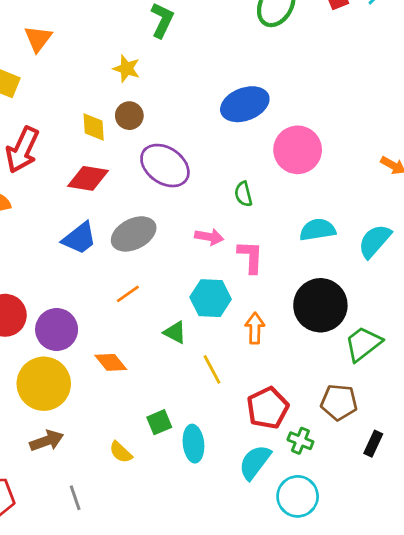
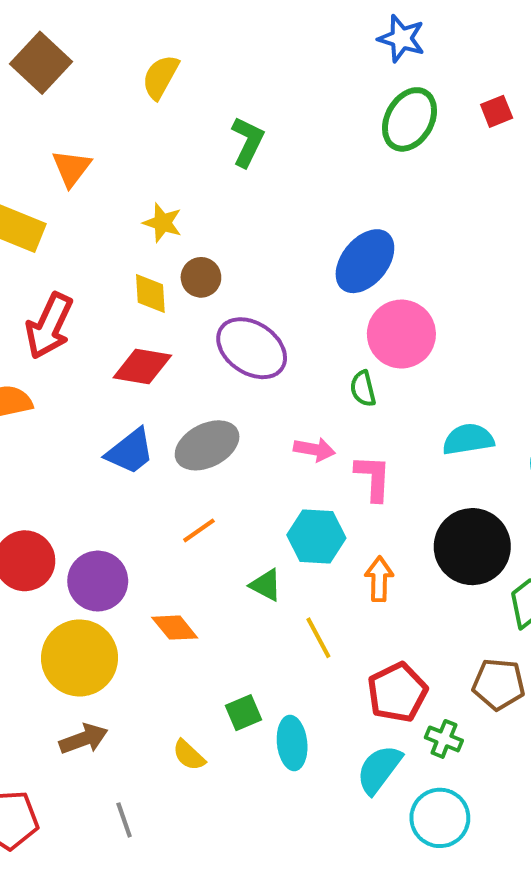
yellow star: (126, 69) -> (163, 223), moved
blue ellipse: (245, 104) -> (365, 261), turned -30
pink circle: (298, 150) -> (401, 334), moved

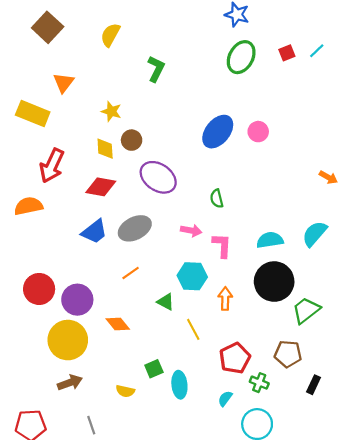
pink circle: (401, 334) -> (258, 132), moved, size x0.6
cyan semicircle: (468, 439) -> (270, 240), moved
yellow semicircle: (189, 755) -> (125, 391), turned -30
cyan semicircle: (379, 769) -> (225, 399), size x0.6

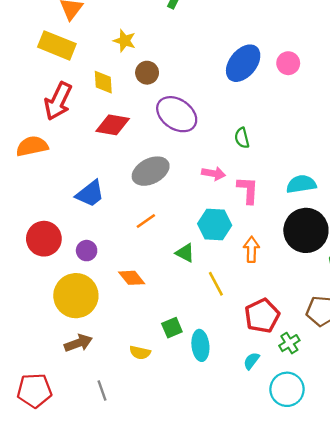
yellow rectangle: (33, 113) -> (57, 45), moved
yellow diamond: (105, 149) -> (103, 82), moved
blue trapezoid: (94, 232) -> (90, 194), moved
purple circle: (77, 300) -> (87, 251), size x0.6
green cross: (259, 383) -> (289, 343), turned 36

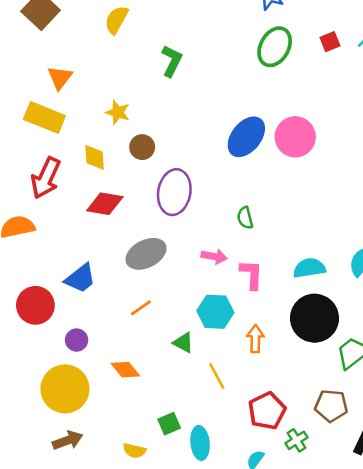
pink circle: (288, 63) -> (295, 137), size x1.6
purple ellipse: (177, 114) -> (174, 192), turned 66
red circle: (44, 239) -> (35, 305), moved

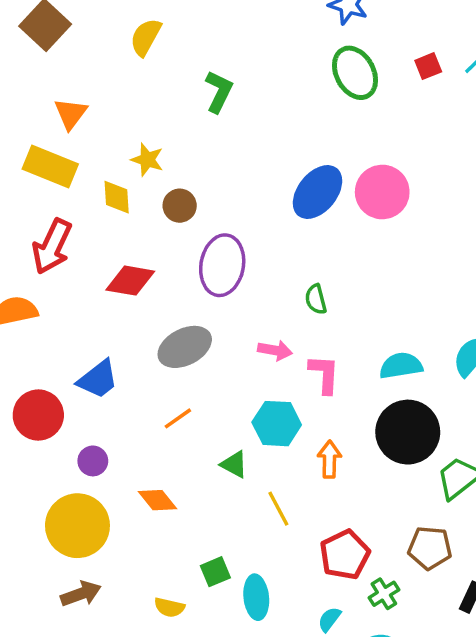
green ellipse: (275, 47) -> (355, 73), turned -57
yellow diamond: (95, 157) -> (117, 197), moved

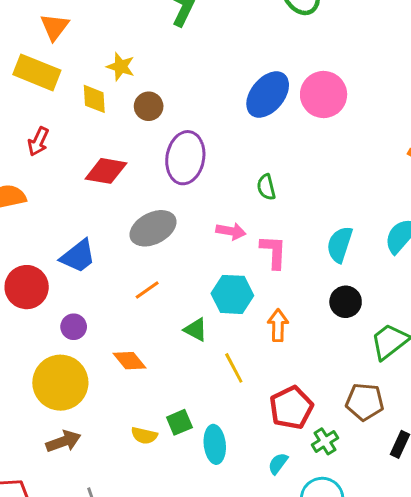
red arrow: (52, 246) -> (38, 142), size x0.6
cyan semicircle: (401, 366) -> (340, 244), turned -63
black circle: (408, 432) -> (346, 302), size x0.6
yellow semicircle: (169, 607) -> (144, 436), moved

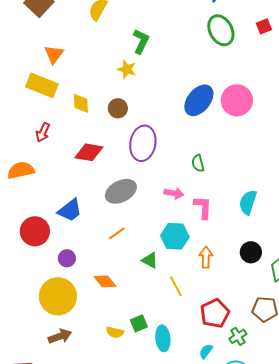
yellow star: (121, 67) -> (127, 69), moved
black circle: (346, 302) -> (251, 252), moved

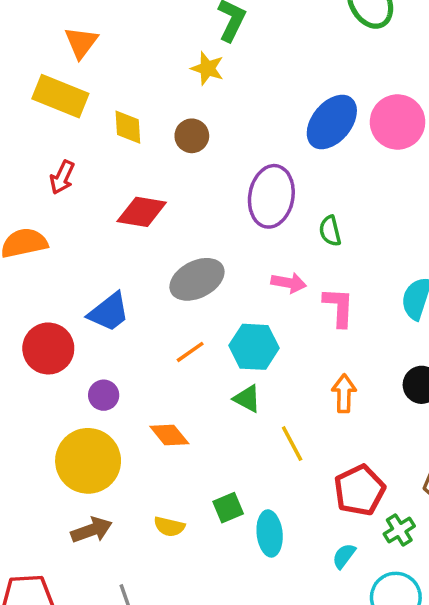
purple ellipse: (143, 143) -> (271, 196), moved
cyan hexagon: (175, 236) -> (254, 347), moved
yellow semicircle: (115, 332) -> (169, 527), moved

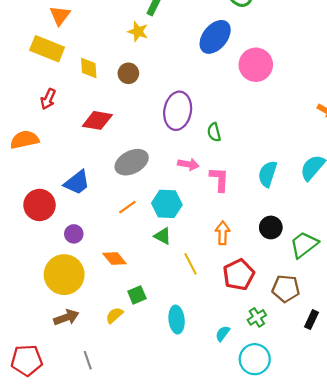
blue ellipse: (332, 122) -> (215, 37), moved
red pentagon: (360, 490) -> (239, 275), moved
green square: (228, 508) -> (137, 295), moved
yellow semicircle: (169, 527) -> (114, 315), turned 126

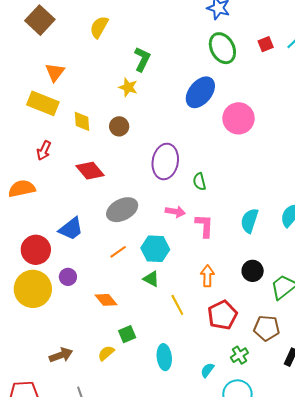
red diamond: (97, 120) -> (90, 171), turned 40
yellow circle: (64, 275) -> (33, 289), moved

